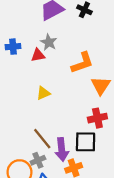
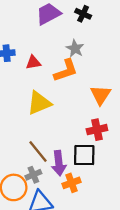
gray star: (49, 42) -> (75, 49), moved
orange L-shape: (82, 63) -> (66, 71), moved
yellow triangle: (43, 93) -> (39, 103), size x1.6

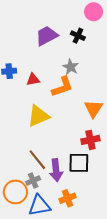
orange cross: (72, 183) -> (67, 198), moved

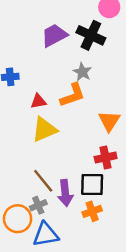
black cross: (78, 36) -> (91, 35), size x1.6
red triangle: (33, 79) -> (38, 101), moved
orange cross: (67, 198) -> (92, 211), moved

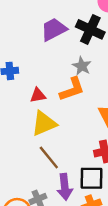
brown line: (43, 181) -> (49, 158), moved

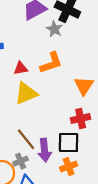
gray star: (82, 66) -> (54, 29), moved
brown line: (49, 158) -> (26, 139), moved

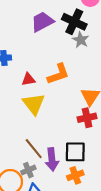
gray star: (54, 29) -> (81, 40), moved
yellow triangle: (26, 93) -> (34, 104), turned -45
red cross: (81, 119) -> (87, 118), moved

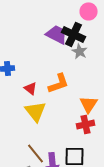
purple trapezoid: (42, 22) -> (56, 34), moved, turned 55
red triangle: (28, 79) -> (30, 88), turned 48

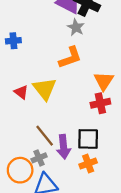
gray star: (80, 51) -> (76, 27), moved
red triangle: (30, 88) -> (21, 92), moved

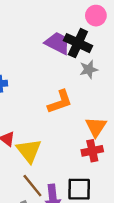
gray star: (76, 27) -> (89, 69), moved, turned 30
yellow triangle: (45, 89) -> (29, 151), moved

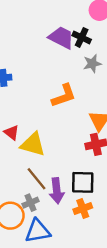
black cross: (78, 43) -> (82, 37), size x0.7
yellow triangle: (29, 151) -> (33, 144), turned -36

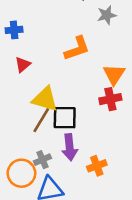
red triangle: (12, 132) -> (23, 65), moved, turned 42
brown line: (36, 179) -> (41, 120), moved, turned 70
black square: (83, 182) -> (65, 118), moved

